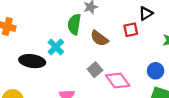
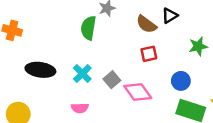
red square: (131, 30) -> (149, 54), moved
brown semicircle: (99, 38) -> (146, 24), moved
cyan cross: (56, 47) -> (82, 74), moved

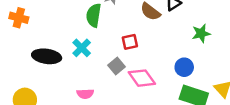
red square: (149, 54) -> (130, 42), moved
cyan cross: (82, 74) -> (82, 48), moved

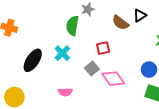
black ellipse: (47, 56) -> (33, 60), turned -65

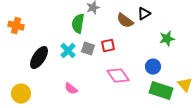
gray square: (92, 68) -> (88, 49), moved, turned -32
pink semicircle: (65, 92) -> (71, 89), turned 40

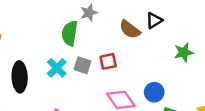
black ellipse: (39, 58) -> (20, 77), turned -35
blue circle: (153, 67) -> (154, 92), moved

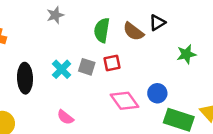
gray star: (89, 13) -> (55, 15), moved
green semicircle: (70, 33) -> (102, 30), moved

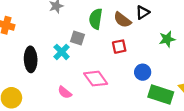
red square: (112, 63) -> (119, 47), moved
gray square: (87, 67) -> (78, 38), moved
pink diamond: (125, 101) -> (96, 79), moved

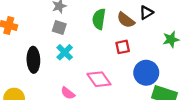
gray square: (78, 38) -> (59, 28), moved
blue circle: (143, 72) -> (146, 73), size x1.5

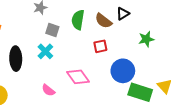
gray square: (59, 28) -> (52, 30), moved

